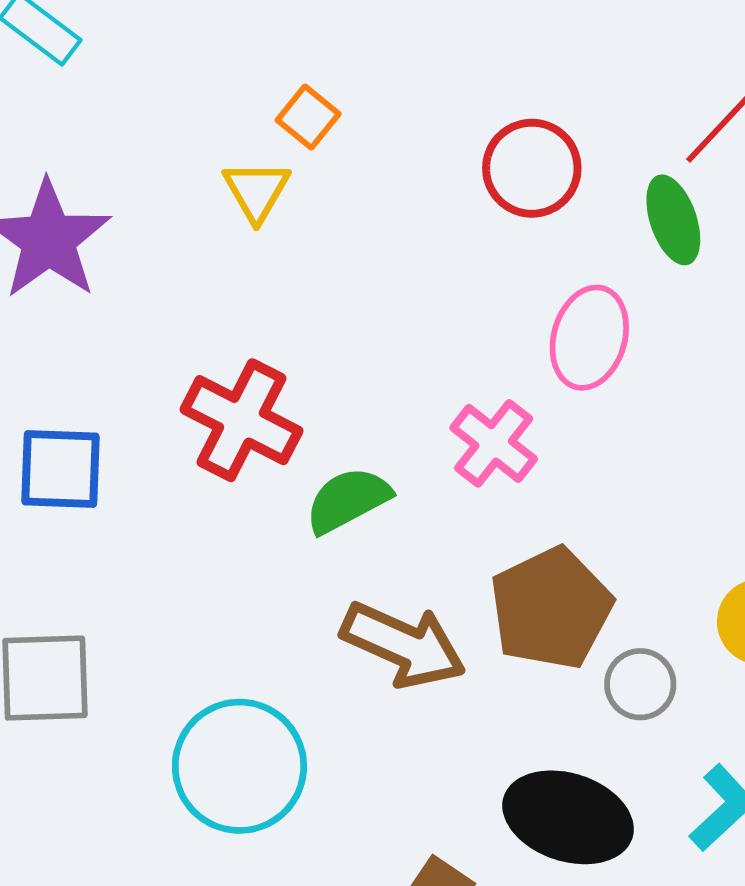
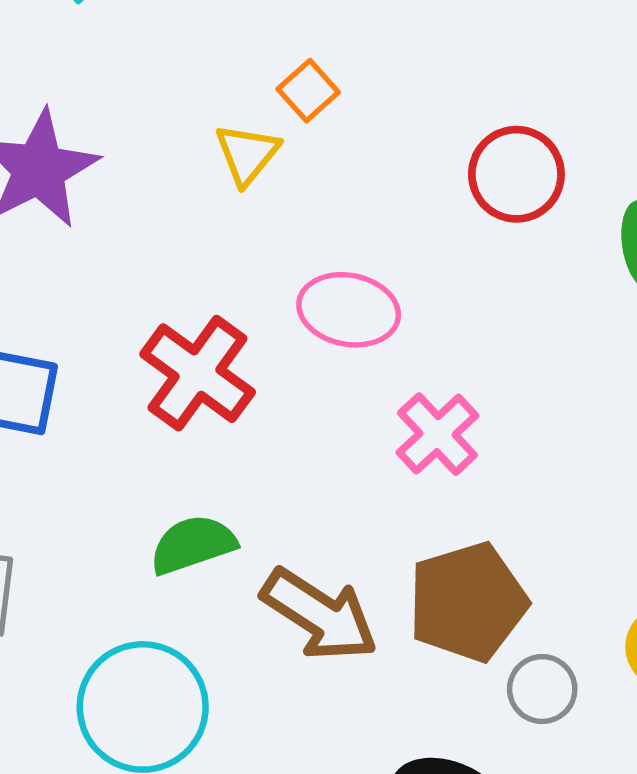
pink ellipse: (589, 338) -> (349, 310), moved, turned 76
green semicircle: (348, 500) -> (193, 545), moved

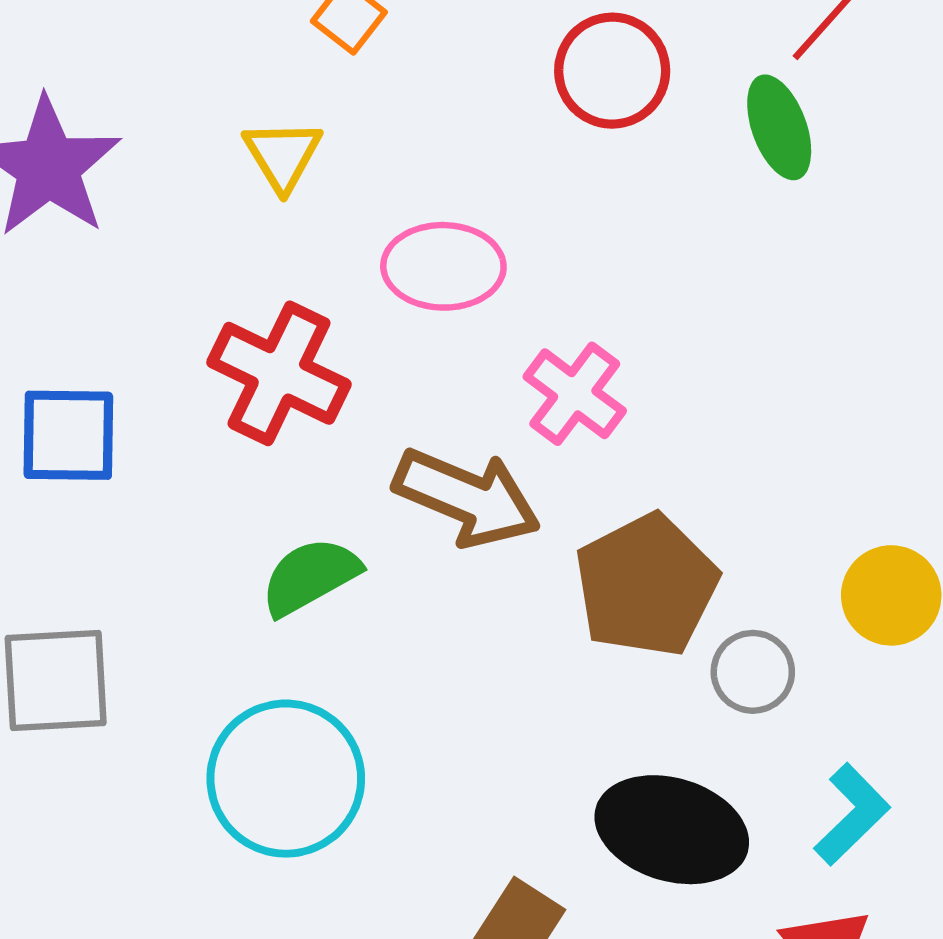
yellow triangle: (247, 154) -> (283, 155), moved
brown arrow: (320, 615) -> (467, 498), moved

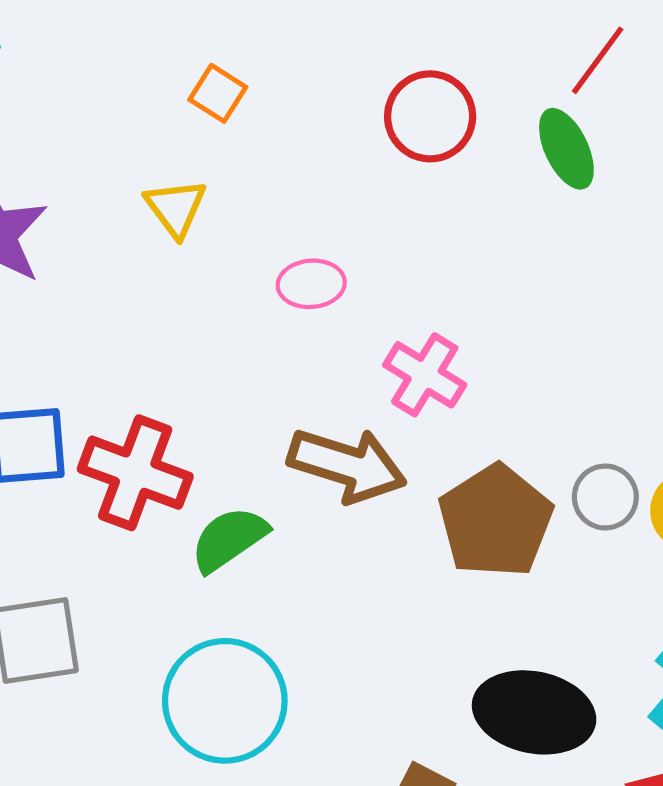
pink ellipse: (443, 266) -> (311, 284), size x0.7
red cross: (279, 373) -> (135, 473), moved
gray circle: (753, 672) -> (605, 497), moved

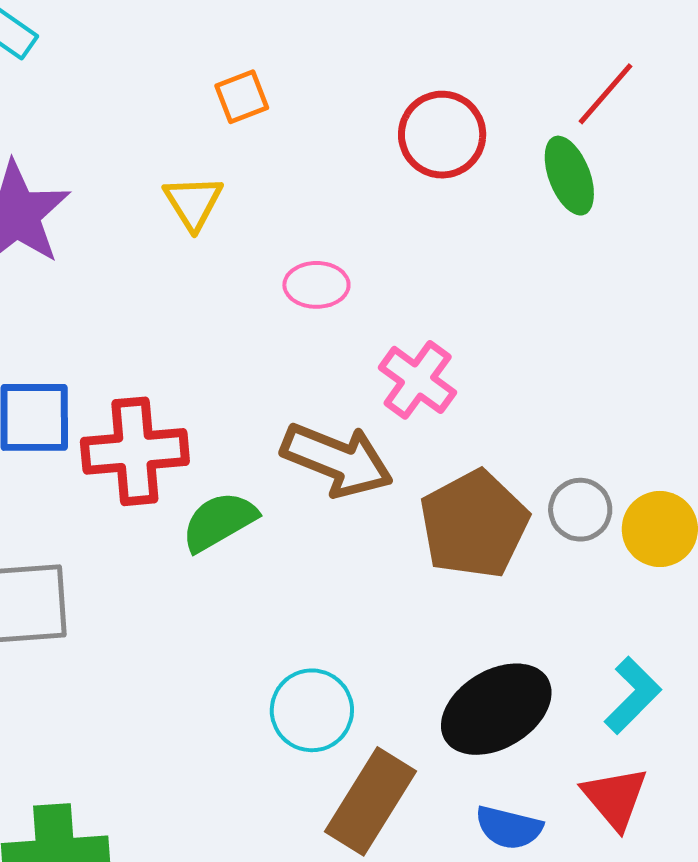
orange square: (218, 93) -> (242, 97), turned 32
red cross: (135, 473) -> (135, 451), turned -30
cyan circle: (225, 701) -> (312, 710), moved, size x0.7
black ellipse: (534, 712) -> (496, 709), turned -47

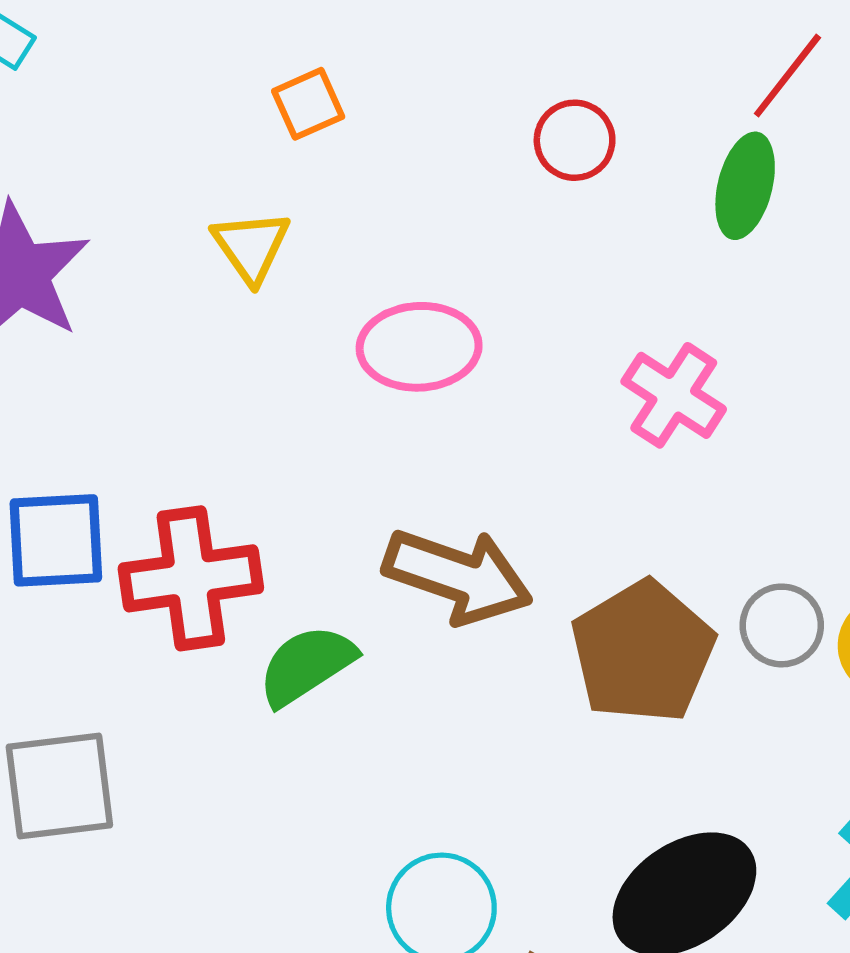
red circle: (442, 135) -> (575, 140), size x0.7
green ellipse: (569, 176) -> (745, 186), turned 38
pink ellipse: (316, 285) -> (419, 347), size x1.4
pink cross: (418, 380) -> (674, 395), moved

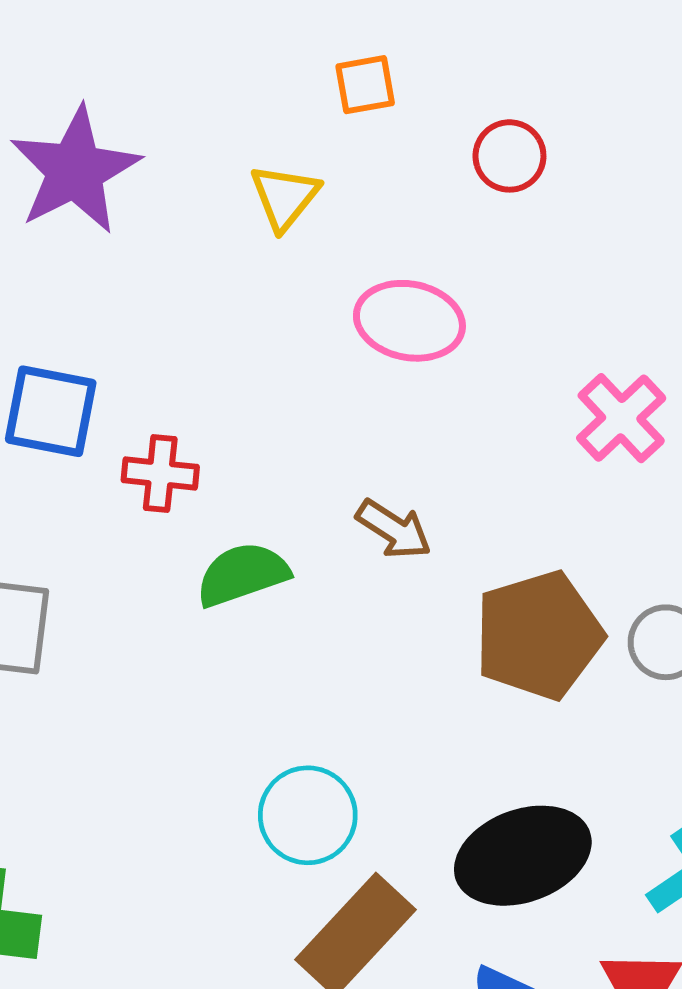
red circle: (575, 140) -> (509, 156), moved
brown arrow: (458, 576) -> (394, 529), size x0.6
red cross: (191, 578) -> (160, 474), size x0.6

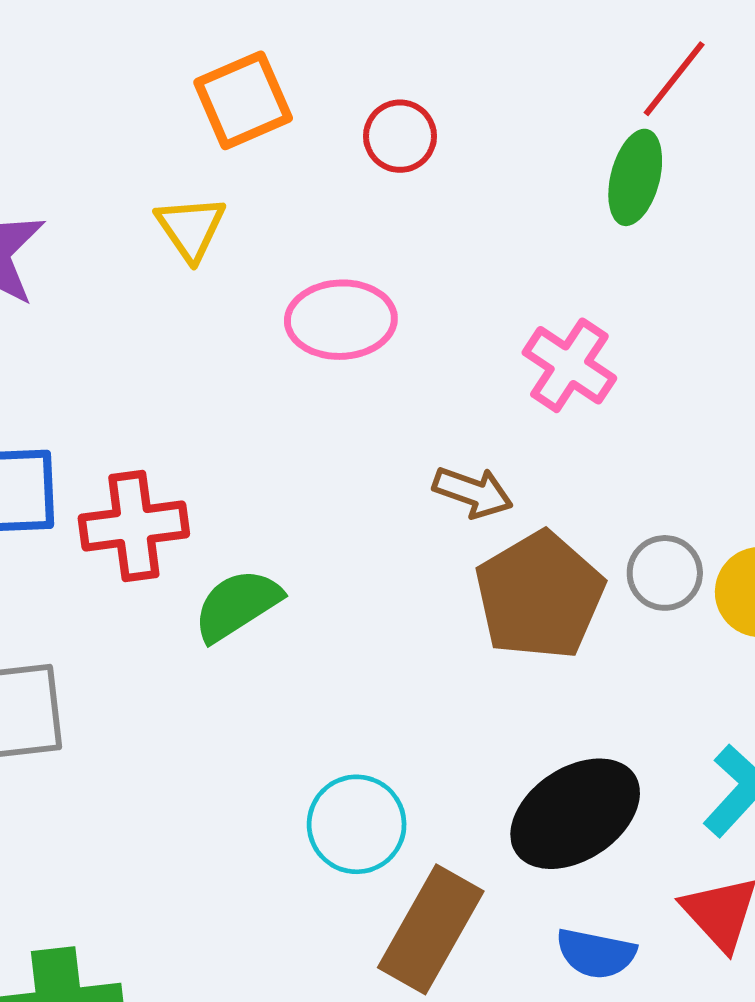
orange square: (365, 85) -> (243, 100), size x1.5
red cross: (160, 474) -> (134, 526), size x1.4
brown arrow: (394, 529) -> (473, 492), moved

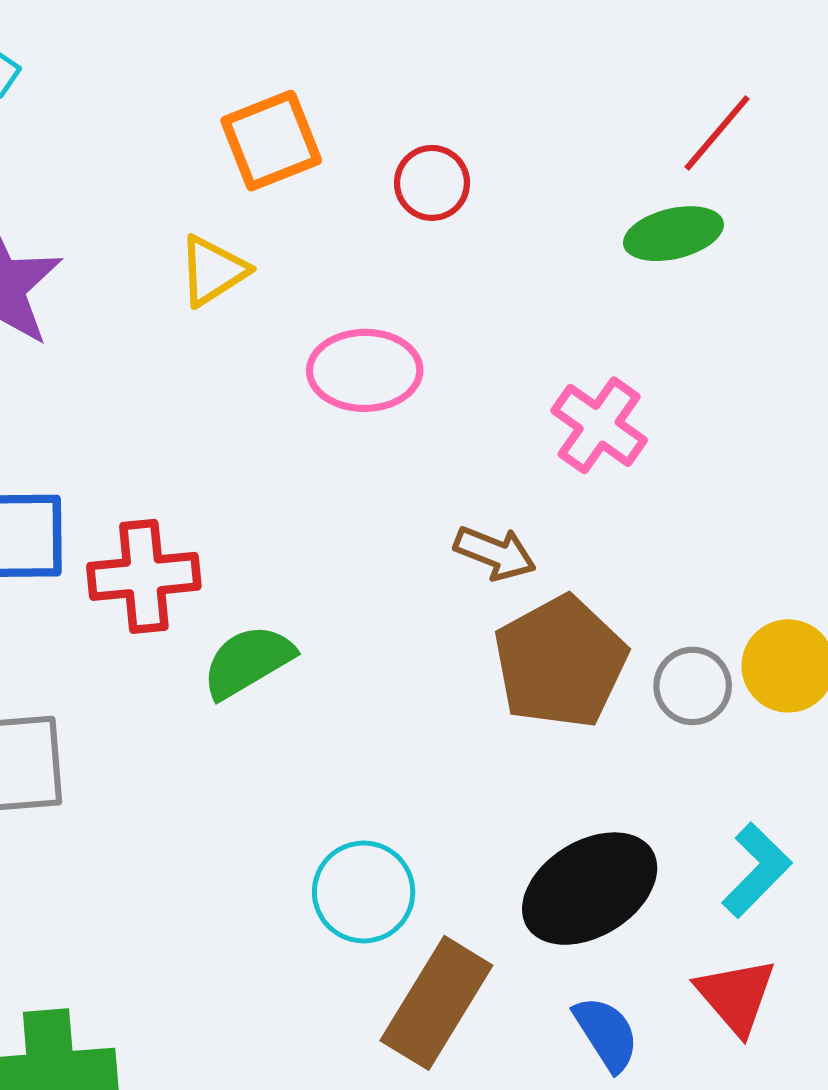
green ellipse: (635, 177) -> (673, 234), turned 60
yellow triangle: (191, 228) -> (213, 271), turned 30
gray circle: (665, 573) -> (693, 686), moved
blue semicircle: (596, 953) -> (606, 1034), turned -136

